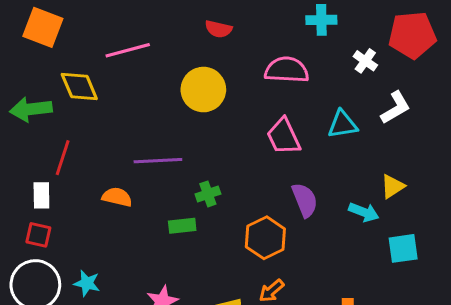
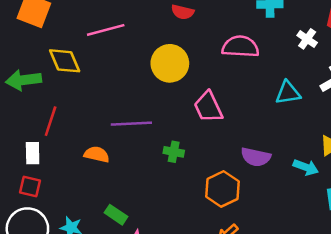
pink trapezoid: (284, 136) -> (208, 107), moved
green cross: (208, 194) -> (174, 152), turned 30
purple semicircle: (305, 200) -> (256, 157), turned 124
green rectangle: (182, 226) -> (116, 215), moved, turned 40

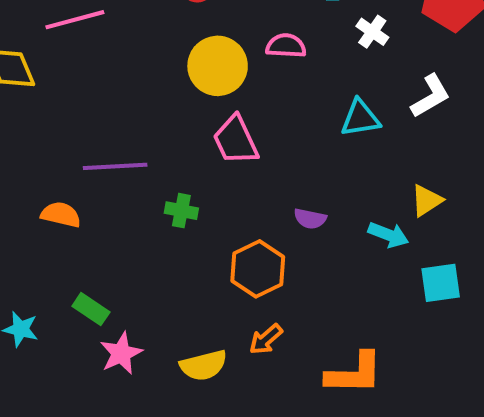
white cross: (307, 39) -> (372, 32), moved
pink semicircle: (240, 47) -> (286, 46), size x0.7
yellow circle: (170, 63) -> (218, 66), moved
purple semicircle: (256, 157) -> (310, 219), size x0.7

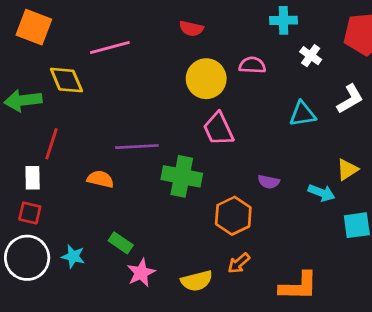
green cross: (181, 211) -> (182, 176), size x1.8

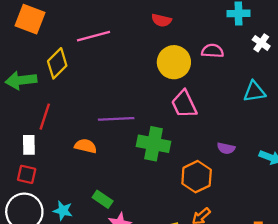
yellow diamond: (66, 80) -> (57, 63), turned 68

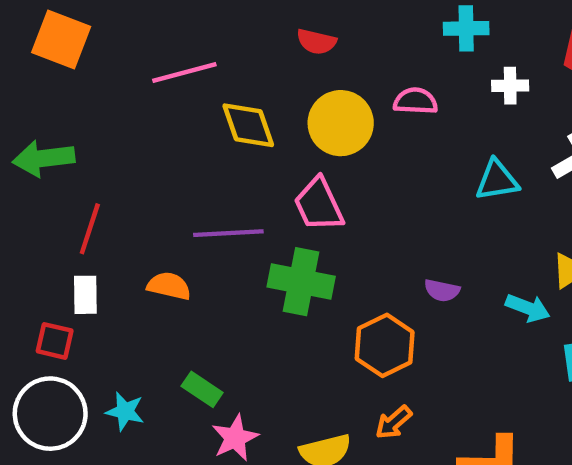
white cross: (261, 43) -> (510, 86), turned -36
yellow diamond: (57, 63) -> (248, 125), moved, turned -64
pink trapezoid: (184, 104) -> (319, 205), moved
white rectangle: (29, 145) -> (85, 295), moved

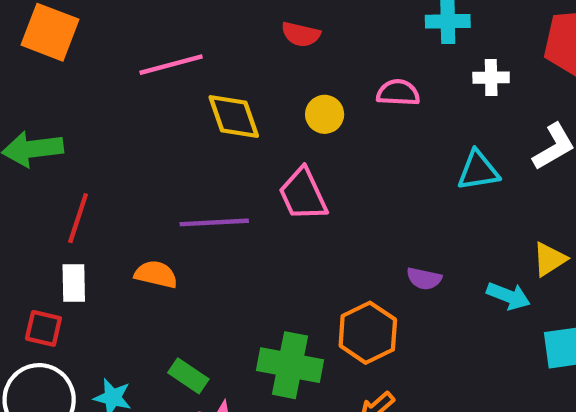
yellow circle: (341, 123) -> (325, 114), size x0.6
green cross: (301, 282) -> (290, 365), moved

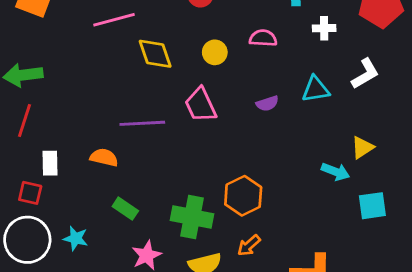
red line: (78, 218) -> (25, 120), moved
purple semicircle: (424, 279) -> (267, 103), moved, turned -30
green rectangle: (188, 376) -> (125, 209), moved

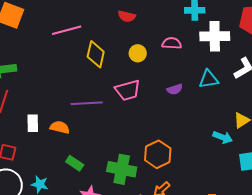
white cross: (324, 28) -> (215, 36), size x1.8
yellow diamond: (155, 54) -> (96, 54), turned 32
pink trapezoid: (201, 105) -> (128, 90), turned -80
white rectangle: (50, 163) -> (33, 123), moved

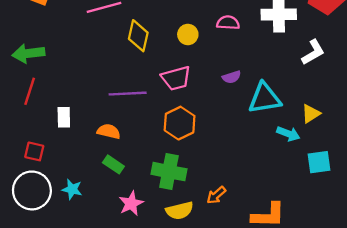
cyan triangle: (209, 79) -> (265, 98), moved, size x1.4
orange semicircle: (60, 127) -> (109, 131), moved
orange hexagon: (158, 154) -> (180, 123), moved

